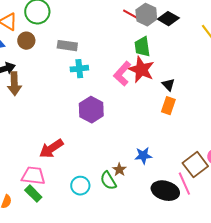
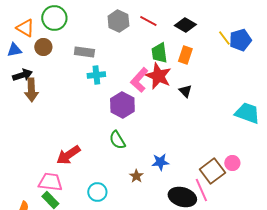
gray hexagon: (146, 15) -> (118, 21), moved
orange rectangle: (168, 106) -> (185, 55), moved
purple hexagon: (91, 110) -> (122, 105), moved
green semicircle: (108, 181) -> (117, 140), moved

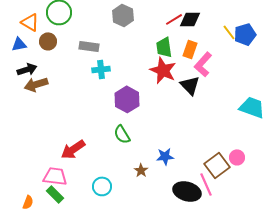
red line: (148, 21) -> (174, 19), moved, turned -60
black diamond: (185, 25) -> (190, 19), turned -30
pink L-shape: (139, 80) -> (203, 64), moved
brown arrow: (31, 90) -> (36, 84), turned 75
black triangle: (185, 91) -> (190, 85), size x1.5

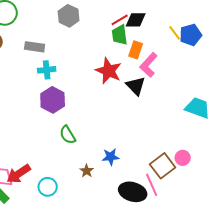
green trapezoid: (164, 47) -> (120, 35), moved
purple hexagon: (127, 99) -> (53, 100), moved
red arrow: (73, 149) -> (19, 174), moved

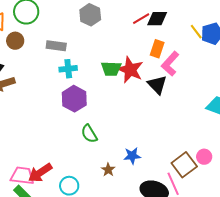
green trapezoid: (120, 35) -> (111, 69), moved, turned -80

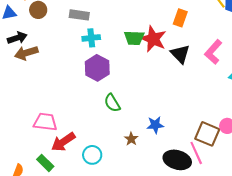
pink L-shape: (170, 64) -> (213, 52), moved
brown square: (184, 165) -> (207, 134), turned -30
pink trapezoid: (22, 176) -> (45, 122), moved

